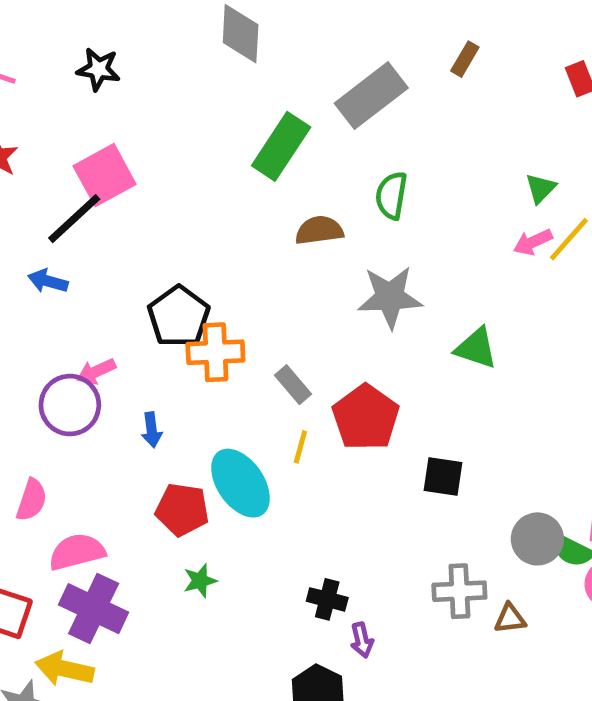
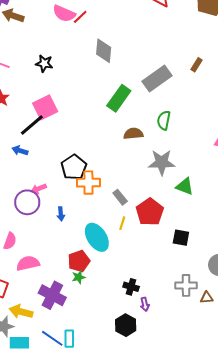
green triangle: (476, 348) -> (185, 186), moved
red pentagon: (182, 510) -> (79, 261), moved, turned -30
purple cross: (94, 609) -> (52, 295), moved

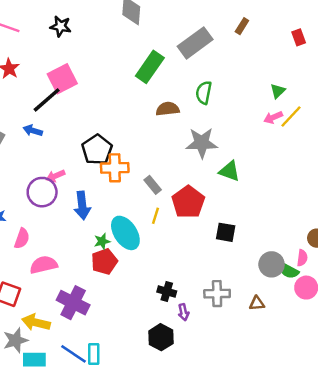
blue arrow: (61, 214) -> (82, 205), size x1.6
green star: (79, 277) -> (102, 241), moved
gray cross: (186, 285) -> (217, 294), moved

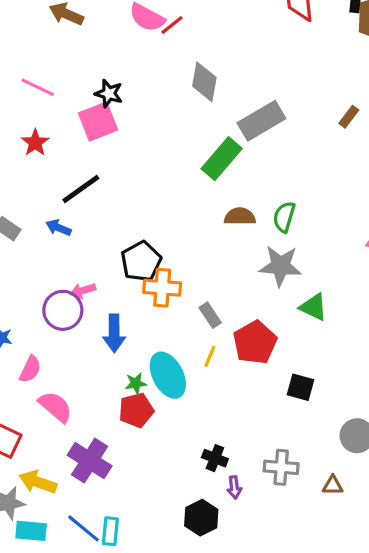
gray rectangle: (195, 43) -> (261, 121), moved
pink square: (62, 79) -> (98, 122), moved
green semicircle: (204, 93) -> (284, 217), moved
pink semicircle: (44, 265) -> (55, 407), turned 48

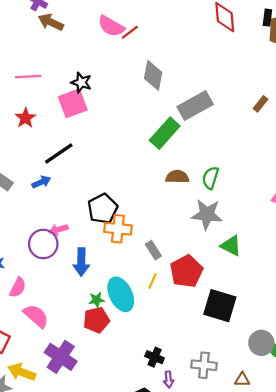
pink line: (38, 87) -> (28, 77), turned -30
blue arrow: (59, 228) -> (41, 182), turned 132
black square: (301, 387) -> (220, 306), size x1.6

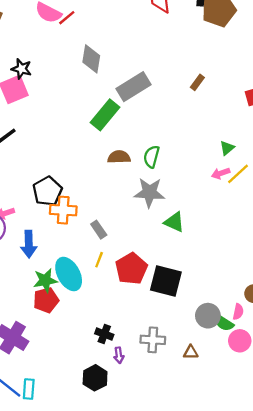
red pentagon: (186, 271) -> (131, 269), moved
green star: (97, 300) -> (45, 280), size x1.5

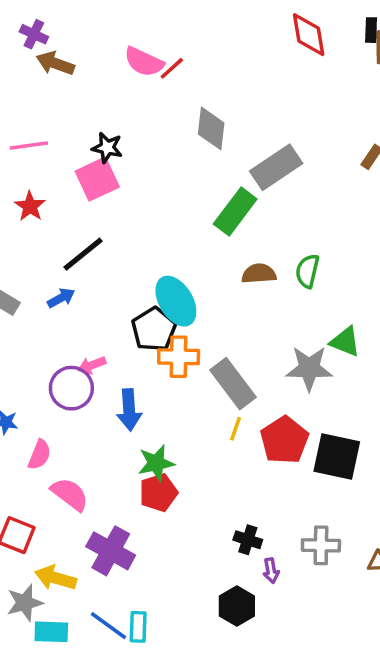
gray star: (149, 193) -> (309, 368), moved
green triangle: (174, 222) -> (345, 342), moved
gray rectangle: (99, 230) -> (233, 384), size x1.8
cyan ellipse: (69, 274) -> (176, 301), moved

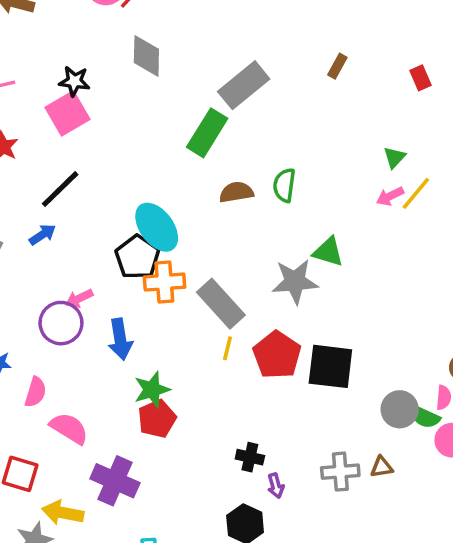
gray diamond: (211, 128) -> (146, 56), moved
gray cross: (321, 545) -> (340, 472), moved

